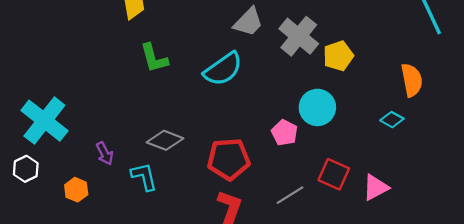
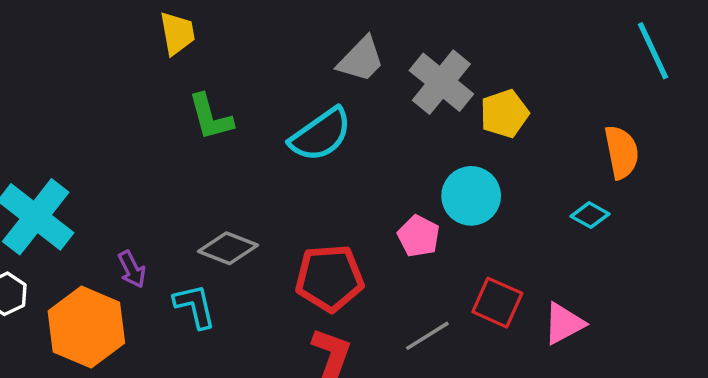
orange hexagon: (76, 190) -> (86, 327), size x2.0

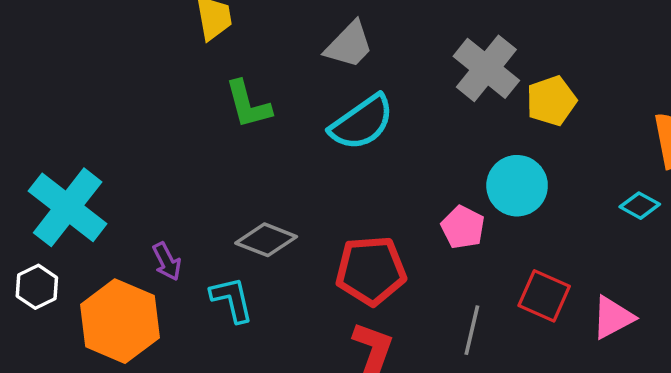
gray trapezoid: (361, 59) -> (349, 45), moved
gray line: (427, 336) -> (472, 330), turned -45

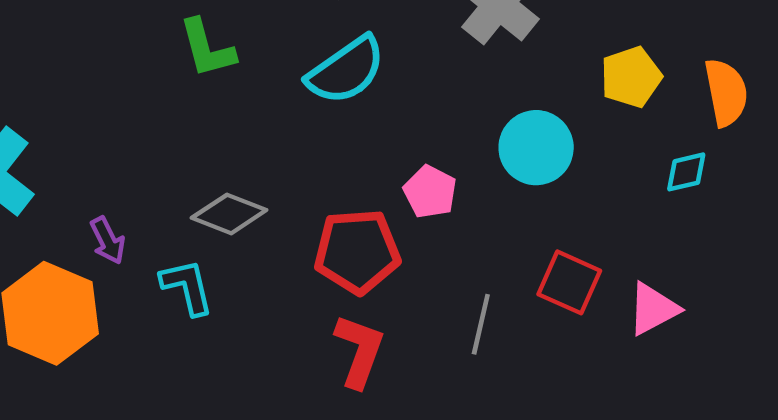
yellow pentagon: (551, 101) -> (631, 77), moved
cyan diamond: (640, 206) -> (686, 172), turned -42
pink pentagon: (463, 227) -> (430, 192), moved

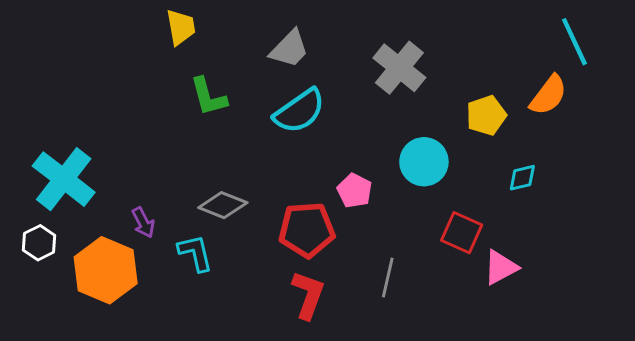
orange semicircle: (726, 92) -> (548, 95), moved, turned 48
red square: (569, 282) -> (462, 233), moved

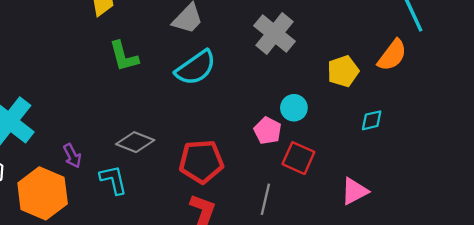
cyan circle: (424, 162) -> (294, 108), size x0.7
pink pentagon: (354, 191) -> (268, 131), moved
red square: (462, 233) -> (298, 158), moved

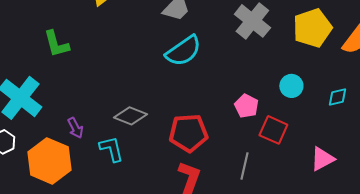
green L-shape: (124, 56) -> (56, 44), moved
yellow pentagon: (343, 71) -> (312, 28), moved, size x1.4
cyan circle: (294, 108) -> (291, 86), moved

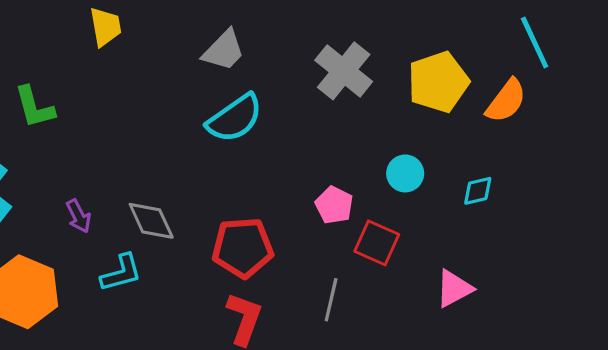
gray diamond: (130, 116) -> (151, 221), turned 44
purple arrow: (75, 128) -> (79, 216), moved
cyan L-shape: (111, 149) -> (121, 273), turned 88

